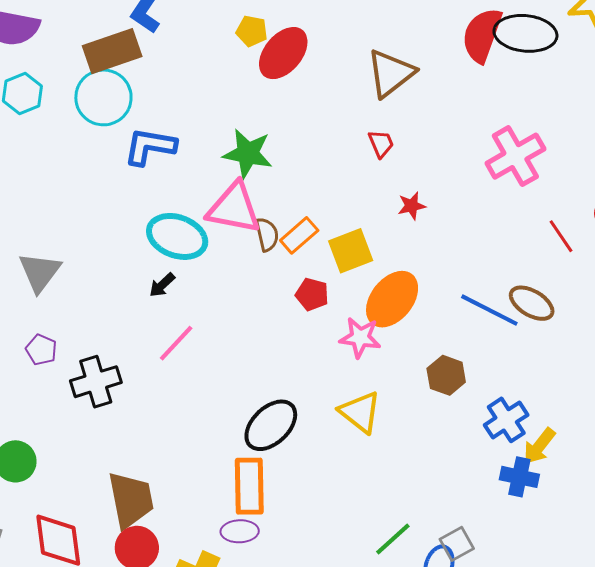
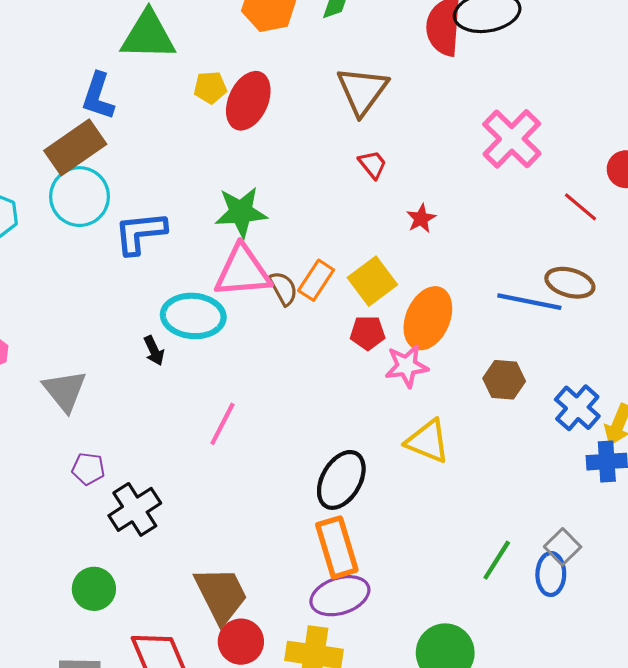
black arrow: (162, 285) -> (154, 351), moved, turned -56
red pentagon: (312, 294) -> (368, 333), moved
black cross: (96, 382) -> (135, 509), moved
purple ellipse: (240, 531) -> (340, 596), size x1.5

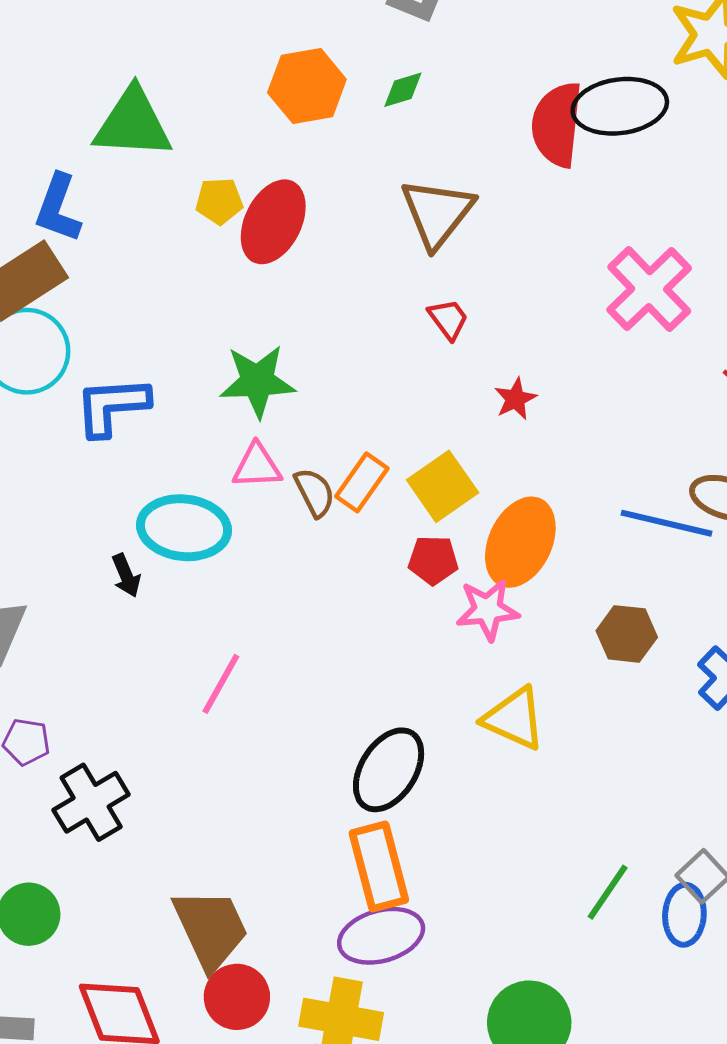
pink triangle: (243, 271) -> (257, 466), size x0.6

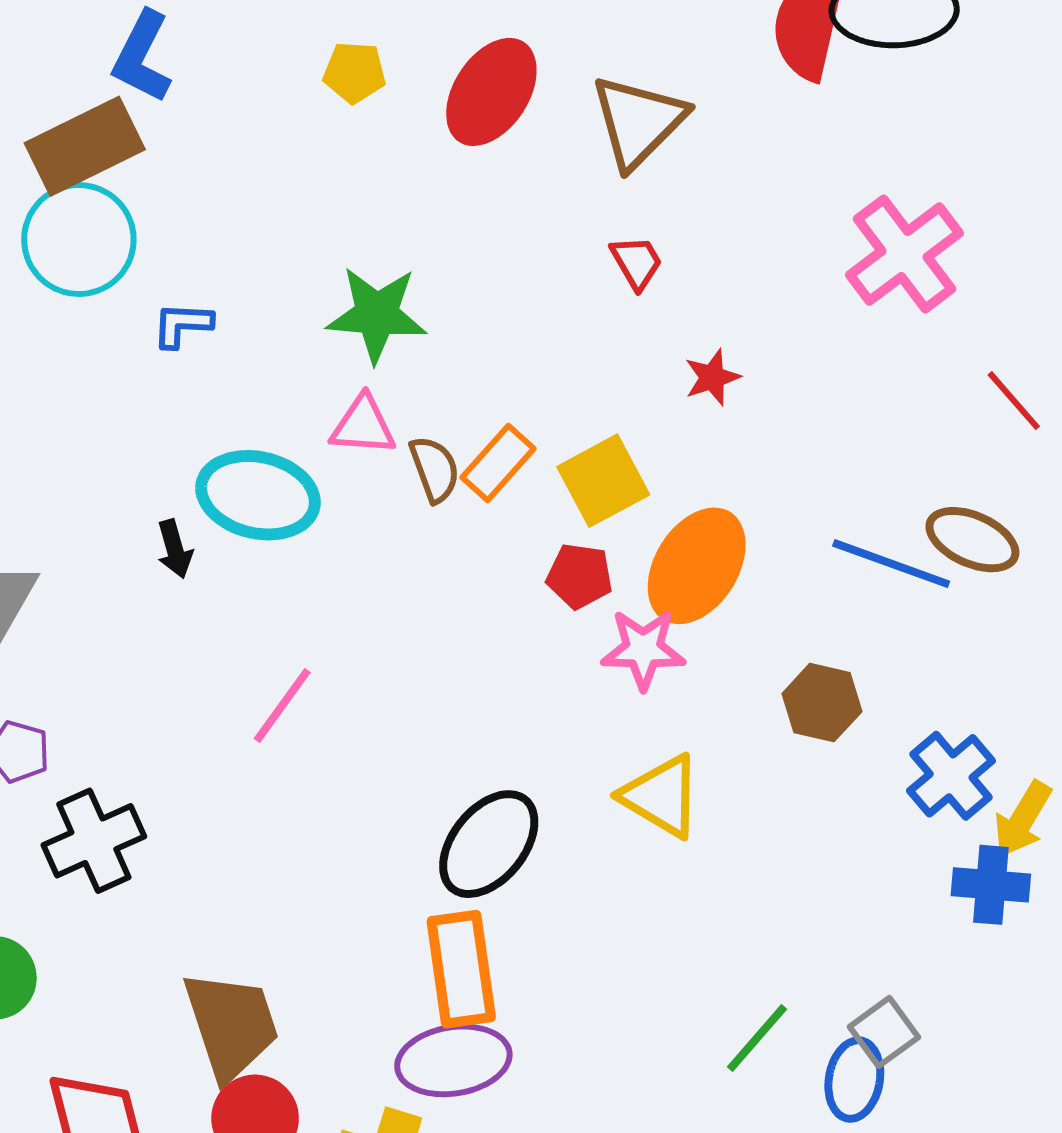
red ellipse: (273, 222) -> (491, 92), moved
blue L-shape: (112, 406) -> (182, 325), size x0.6

